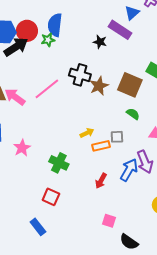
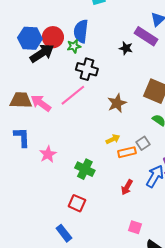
black cross: (80, 75) -> (87, 69), moved
brown star: (99, 86) -> (117, 103), moved
gray square: (117, 137) -> (143, 143), turned -32

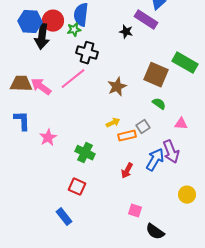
black arrow: (42, 53) -> (42, 37), turned 130

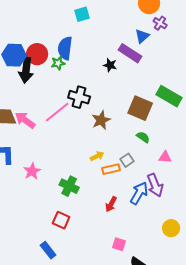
black cross: (87, 53) -> (79, 97), moved

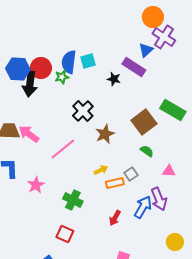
cyan square: (82, 14) -> (88, 61), moved
purple cross: (160, 23) -> (164, 37), size x1.6
black cross: (79, 97) -> (83, 111), turned 30
brown square: (140, 108) -> (144, 122), turned 30
pink line: (57, 112) -> (63, 149), moved

